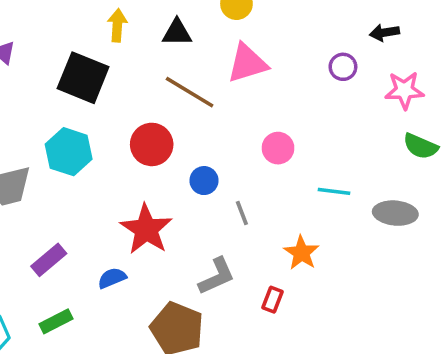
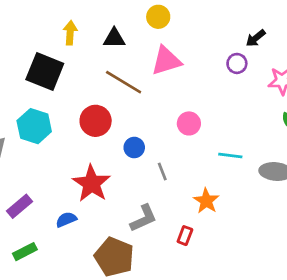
black arrow: (384, 33) -> (256, 38), moved, turned -30

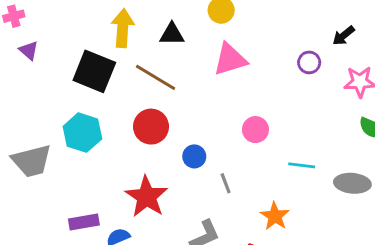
yellow arrow: (70, 33) -> (123, 28), size x1.4
black arrow: (256, 38) -> (343, 36), moved
brown line: (124, 82) -> (155, 77), moved
purple rectangle: (20, 206) -> (84, 222), moved, turned 30

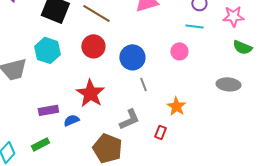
pink circle: (255, 130) -> (179, 51), moved
blue circle: (194, 156) -> (132, 57), moved, size x1.6
cyan line: (302, 165) -> (194, 26), moved

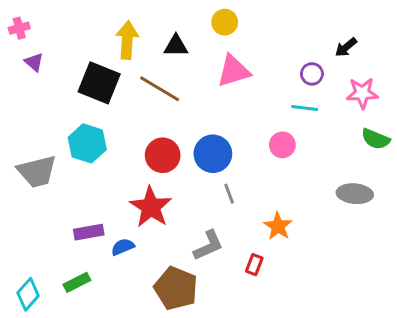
red circle: (93, 46) -> (163, 155), moved

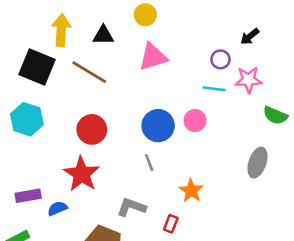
pink star: (362, 93) -> (249, 80), moved
blue circle: (213, 154) -> (158, 126), moved
gray ellipse: (355, 194) -> (257, 163), turned -76
gray L-shape: (208, 245) -> (131, 207), turned -136

